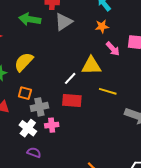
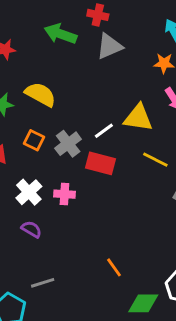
yellow semicircle: (24, 62) -> (40, 94), turned 65
gray cross: (39, 107) -> (68, 144), moved, turned -36

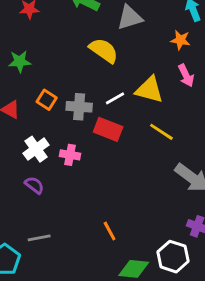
yellow semicircle: (40, 94) -> (104, 50), moved
gray cross: (68, 144) -> (79, 107), turned 35

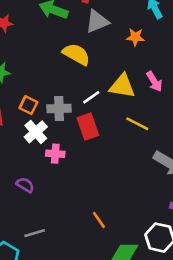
orange star: (180, 40) -> (135, 37), moved
pink arrow: (186, 76) -> (154, 81), moved
red rectangle: (108, 129) -> (88, 127), turned 55
white cross: (36, 149) -> (36, 132), moved

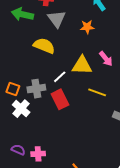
gray triangle: (97, 21) -> (57, 19), turned -36
pink cross: (55, 154) -> (38, 154), moved

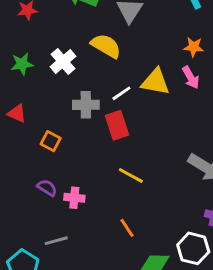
orange star: (87, 27) -> (194, 47), moved
orange square: (13, 89) -> (51, 141), moved
yellow line: (97, 92) -> (131, 175), moved
white cross: (21, 109) -> (63, 61), moved

